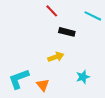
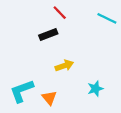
black rectangle: (67, 32) -> (48, 35), moved, turned -35

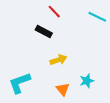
black rectangle: (48, 35) -> (44, 31), turned 49
orange triangle: (49, 98) -> (63, 89), moved

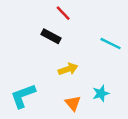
cyan line: (97, 17) -> (111, 44), moved

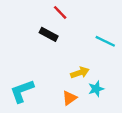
yellow arrow: (68, 69) -> (80, 73), moved
orange triangle: (73, 103) -> (69, 98), turned 35

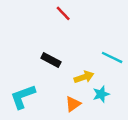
black rectangle: (49, 34) -> (51, 60), moved
cyan line: (105, 41) -> (112, 57), moved

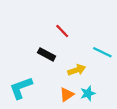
red line: (63, 13) -> (62, 31), moved
cyan star: (101, 94) -> (88, 93), moved

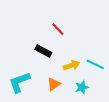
cyan line: (102, 52) -> (95, 64), moved
orange triangle: (67, 95) -> (54, 84), moved

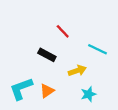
cyan line: (95, 64) -> (97, 49), moved
orange triangle: (54, 84) -> (47, 91), moved

